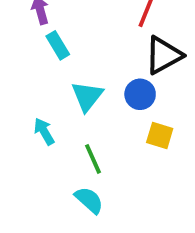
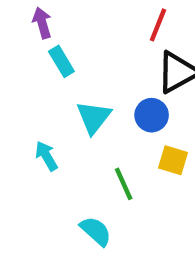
green line: (93, 159) -> (124, 184), moved

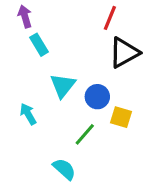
blue circle: (152, 115) -> (97, 97), moved
green line: (124, 184) -> (85, 134), turned 65

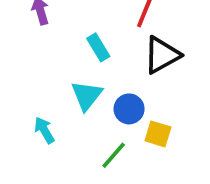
cyan rectangle: (39, 45) -> (98, 47), moved

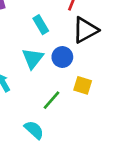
blue circle: (129, 109) -> (62, 57), moved

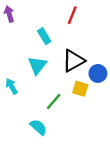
black triangle: (85, 30) -> (73, 61), moved
blue circle: (62, 57) -> (98, 73), moved

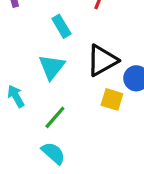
green line: (54, 101) -> (55, 117), moved

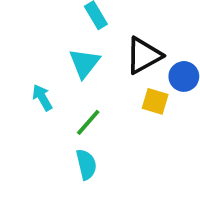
cyan semicircle: (53, 153) -> (86, 164), turned 35

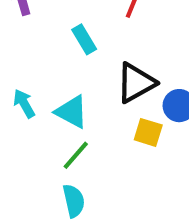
cyan triangle: (84, 63) -> (72, 112), moved, turned -40
cyan arrow: (42, 98) -> (24, 103), moved

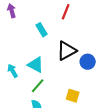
cyan arrow: (24, 103) -> (13, 71), moved
yellow square: (148, 132) -> (73, 96), moved

